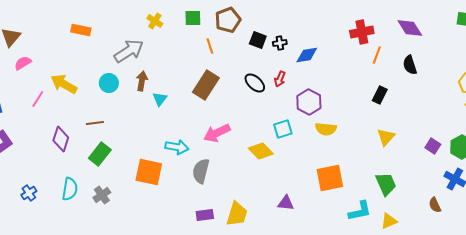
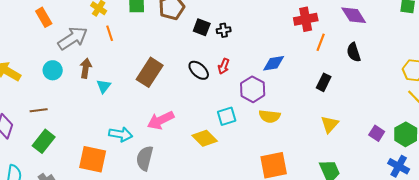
orange rectangle: (81, 30) -> (44, 17), moved, turned 48
orange line: (210, 46) -> (110, 33), moved
blue diamond: (307, 55) -> (274, 63), moved

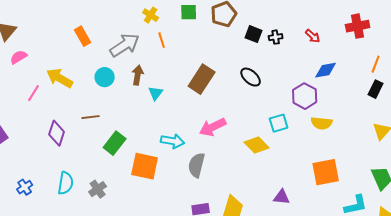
orange rectangle: (44, 17) -> (83, 36), moved
orange line: (321, 42) -> (376, 64), moved
red arrow: (224, 66) -> (313, 36), moved, turned -70
green rectangle: (44, 141) -> (115, 143), moved

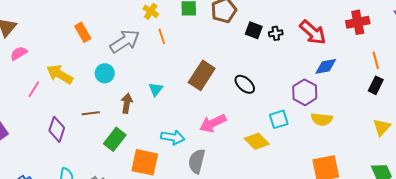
red arrow: (313, 36) -> (313, 32), size x1.8
orange line: (376, 64) -> (376, 60), turned -36
brown arrow: (138, 75) -> (127, 103), moved
black ellipse: (251, 77) -> (245, 84), moved

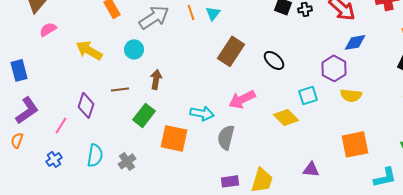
pink line: (34, 89) -> (61, 125), moved
cyan triangle: (156, 89) -> (213, 13), moved

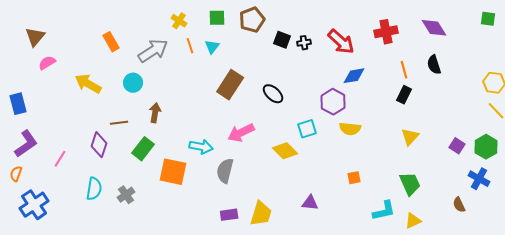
purple diamond: (86, 105) -> (99, 145), moved
orange square: (355, 144) -> (354, 178), size x0.5
blue cross: (54, 159) -> (34, 205), moved, size x1.8

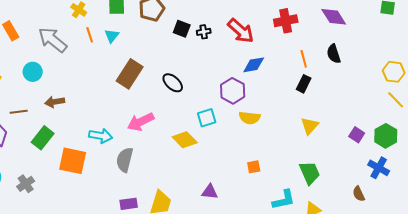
gray arrow: (153, 51) -> (53, 40), turned -108
brown arrow: (155, 113) -> (55, 102), turned -108

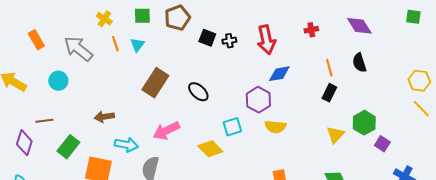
red cross: (286, 21) -> (311, 30), size x0.6
red arrow: (241, 31) -> (266, 40), turned 36
brown arrow: (55, 102) -> (104, 117), moved
green hexagon: (386, 136) -> (364, 123), moved

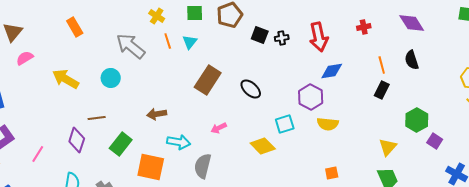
orange rectangle: (36, 40) -> (75, 27), moved
pink arrow: (166, 131) -> (219, 128), size x0.6
yellow triangle: (335, 135) -> (388, 147), moved

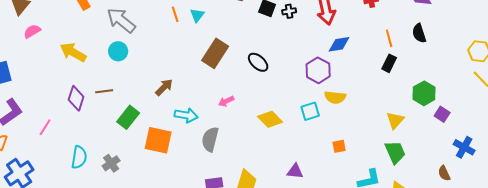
gray arrow: (131, 46) -> (121, 20), moved
brown arrow: (157, 114) -> (164, 87), turned 144
cyan square: (285, 124) -> (310, 111), moved
purple diamond: (77, 140) -> (76, 98), moved

